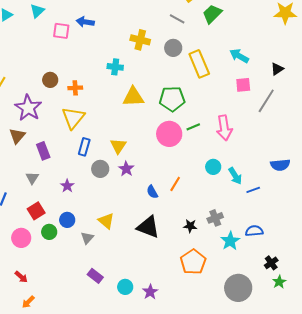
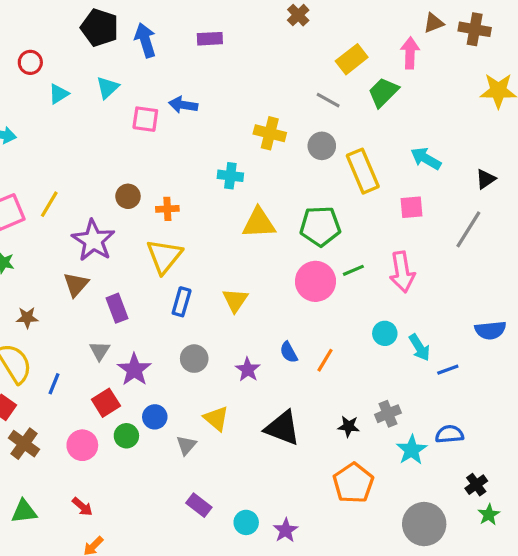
pink square: (243, 85) -> (412, 207), moved
gray circle: (100, 169) -> (194, 359), moved
purple star: (126, 169) -> (248, 370), moved
purple star: (67, 186) -> (134, 370), moved, size x1.5
blue semicircle: (152, 192) -> (289, 352), moved

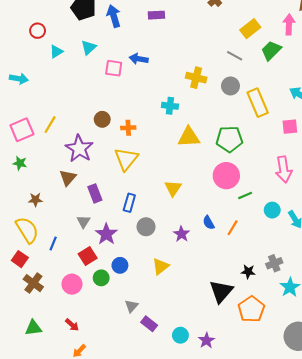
green line: (353, 270) -> (245, 195), moved
blue rectangle: (182, 302) -> (129, 203), moved
yellow triangle: (216, 418) -> (161, 266), turned 42
black triangle: (282, 428) -> (221, 291), moved, turned 50
gray triangle: (186, 445) -> (131, 306), moved

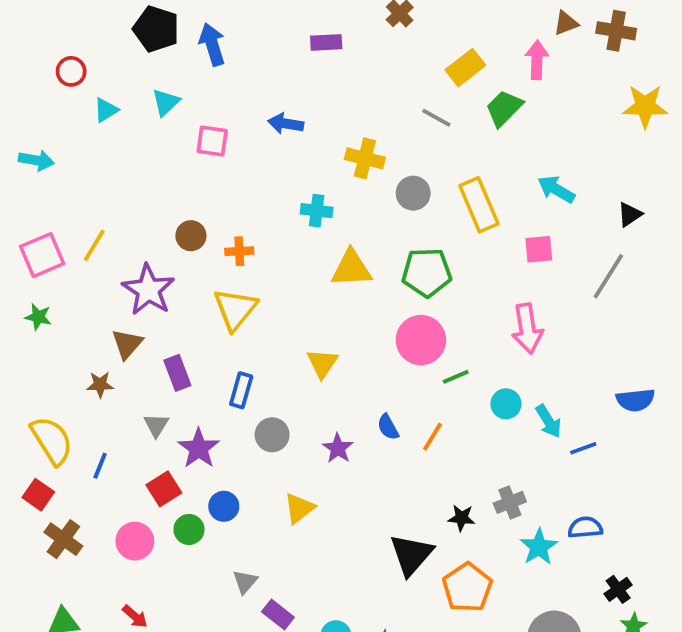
purple rectangle: (156, 15) -> (326, 42), moved
blue arrow: (139, 59) -> (286, 124), moved
gray circle: (230, 86) -> (413, 193), moved
brown star: (35, 200) -> (100, 385), moved

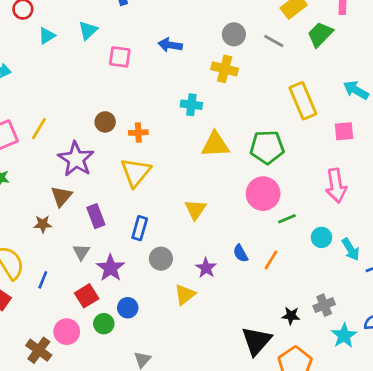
gray circle: (413, 193) -> (234, 34), moved
yellow triangle: (299, 508) -> (185, 294), moved
brown cross: (63, 539) -> (39, 350), moved

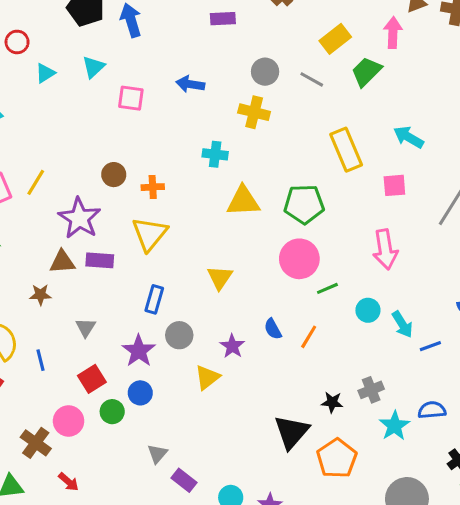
brown triangle: (61, 196) -> (62, 262), turned 45
purple rectangle: (96, 216) -> (100, 260), moved, turned -65
purple star: (110, 268) -> (139, 351), moved
blue line: (43, 280) -> (40, 360), turned -36

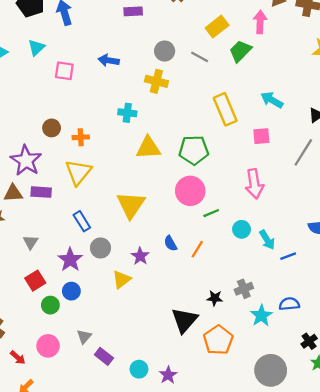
yellow triangle: (220, 278) -> (131, 205), size x1.5
blue rectangle: (154, 299) -> (82, 221), turned -48
pink circle: (69, 421) -> (48, 346), moved

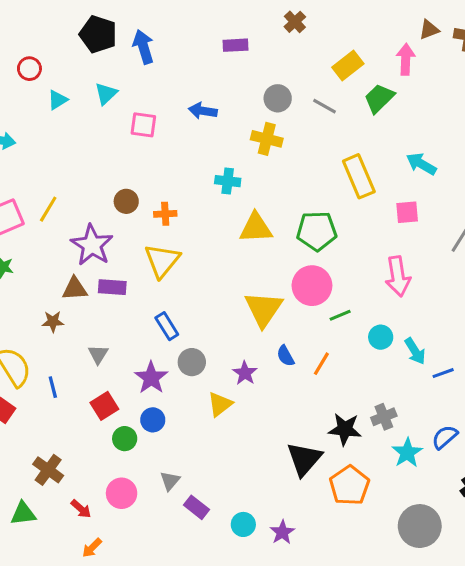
yellow triangle: (131, 205) -> (264, 309), moved
black star: (215, 298) -> (345, 429), size x1.5
blue semicircle: (289, 304) -> (445, 437), turned -36

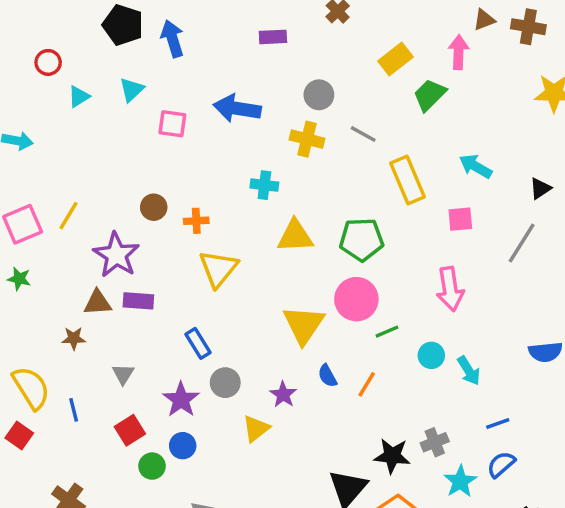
gray line: (324, 106) -> (363, 134), moved
blue arrow: (203, 111) -> (237, 108), size x1.5
yellow triangle: (162, 261) -> (218, 269), moved
blue line: (443, 373) -> (498, 423), moved

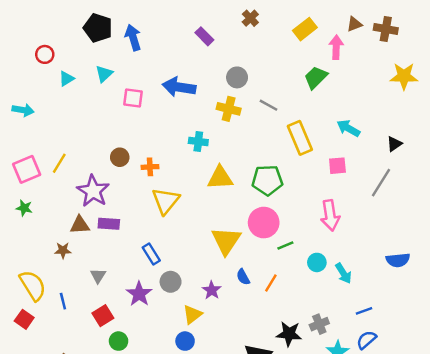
purple rectangle: (273, 37) -> (204, 36), turned 48
yellow rectangle: (396, 59) -> (305, 29), moved
blue circle: (183, 446) -> (185, 341), moved

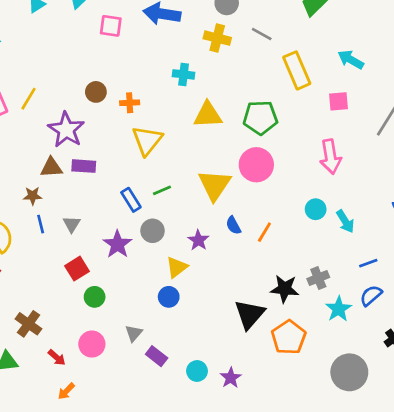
green line: (285, 246) -> (162, 190), moved
blue line: (63, 301) -> (41, 224), moved

